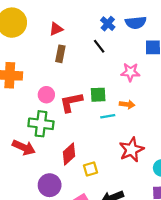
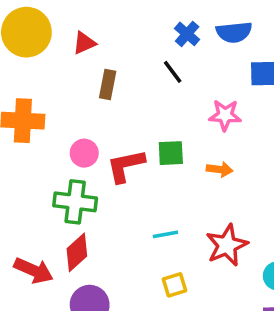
red triangle: (56, 29) -> (84, 43), moved
cyan line: (108, 116) -> (165, 234), moved
red arrow: (24, 147) -> (34, 270), moved
red diamond: (69, 154) -> (77, 252), moved
yellow square: (91, 169) -> (174, 285), moved

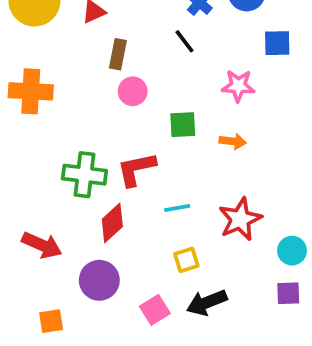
pink circle: (84, 153) -> (133, 91), moved
red L-shape: (126, 166) -> (136, 169), moved
red diamond: (77, 252) -> (112, 223), moved

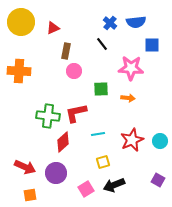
pink star: (238, 86) -> (131, 68), size x1.4
red arrow: (42, 245) -> (25, 167), moved
cyan circle: (292, 251) -> (160, 141), moved
purple square: (288, 293) -> (158, 180), turned 32

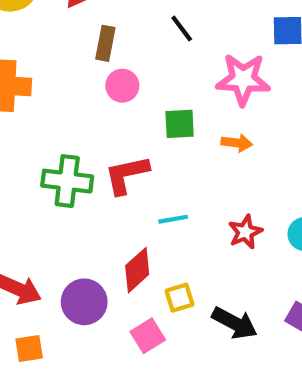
red star: (132, 140) -> (245, 232), size x0.7
red diamond: (63, 142) -> (137, 270), moved
yellow square: (103, 162) -> (180, 298), moved
black arrow: (114, 185) -> (235, 323), moved, turned -130

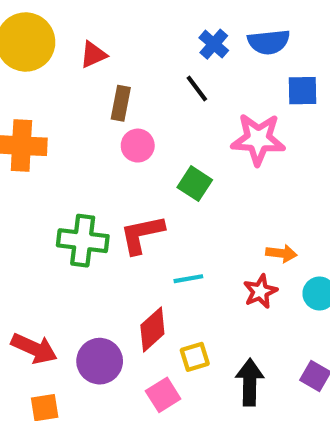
green square: (180, 124) -> (195, 184), turned 36
orange arrow: (237, 143) -> (281, 253), moved
black arrow: (235, 323) -> (250, 382), turned -117

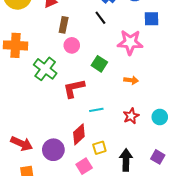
green cross: (83, 241) -> (45, 69), moved, turned 30
orange arrow: (281, 253) -> (131, 80), moved

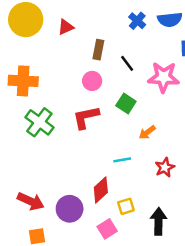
black line: (100, 18) -> (127, 63), moved
brown rectangle: (64, 25) -> (98, 50), moved
green cross: (45, 69) -> (39, 122), moved
orange arrow: (131, 80) -> (147, 132), moved, turned 136
red L-shape: (74, 88) -> (86, 117), moved

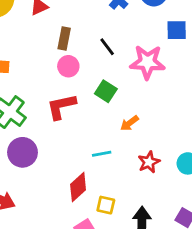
brown rectangle: (98, 50) -> (64, 38), moved
yellow square: (126, 206) -> (106, 205), turned 30
purple circle: (70, 209) -> (23, 152), moved

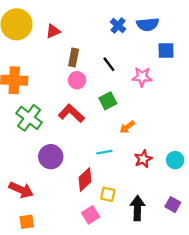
pink star: (147, 62) -> (142, 77), size x0.7
green square: (106, 91) -> (108, 101), turned 30
red L-shape: (61, 107) -> (71, 113), turned 55
purple circle: (23, 152) -> (51, 157), moved

